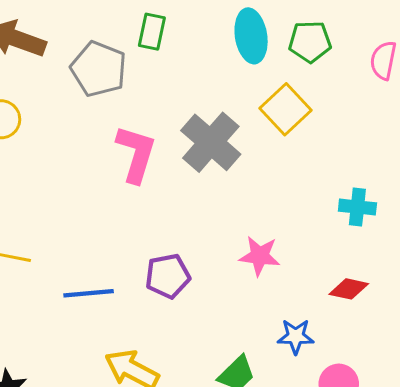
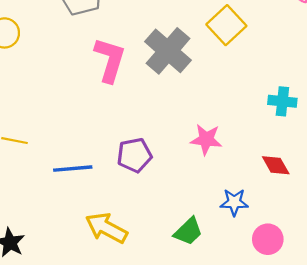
red diamond: (349, 289) -> (276, 165), turned 48

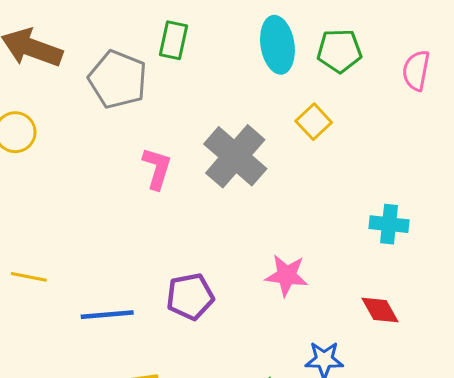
yellow square: (226, 25) -> (314, 122), size x0.7
pink L-shape: (110, 60) -> (157, 168), size x0.7

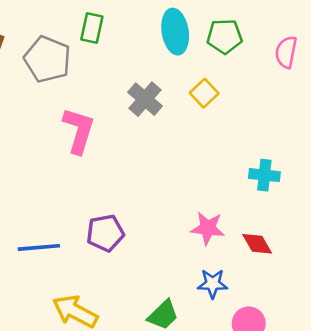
gray cross: (235, 156) -> (145, 99), moved, size x0.7
pink L-shape: (157, 168) -> (79, 130), size x1.4
pink star: (287, 275) -> (208, 228), moved

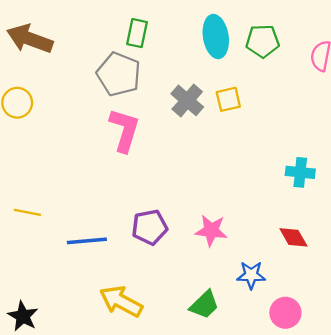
gray pentagon: (47, 59) -> (119, 74), moved
yellow square: (204, 93) -> (228, 99), moved, turned 30
pink star: (208, 228) -> (211, 231), moved

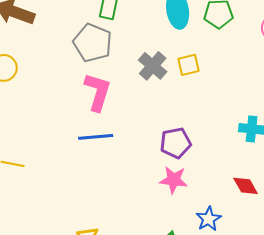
purple pentagon: (150, 227) -> (176, 143), moved
blue line: (87, 241) -> (96, 137), moved
blue star: (251, 275) -> (209, 219), turned -30

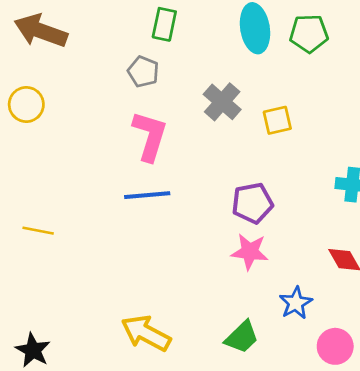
gray pentagon: (93, 43) -> (143, 72), size x0.6
yellow square: (189, 65) -> (277, 120), moved

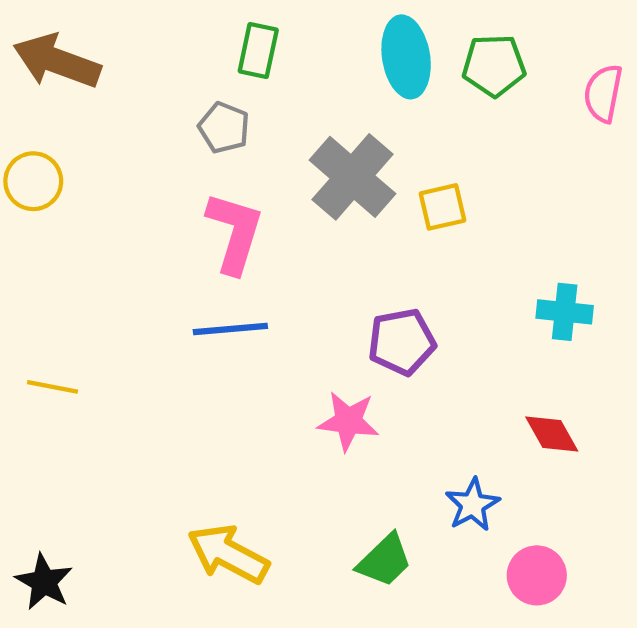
gray cross: (222, 102) -> (353, 177), size x1.4
pink star: (250, 252) -> (348, 421), moved

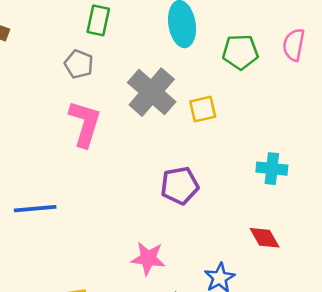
green pentagon: (494, 65) -> (240, 52), moved
blue line: (230, 329) -> (35, 209), moved
pink star: (348, 421) -> (148, 258), moved

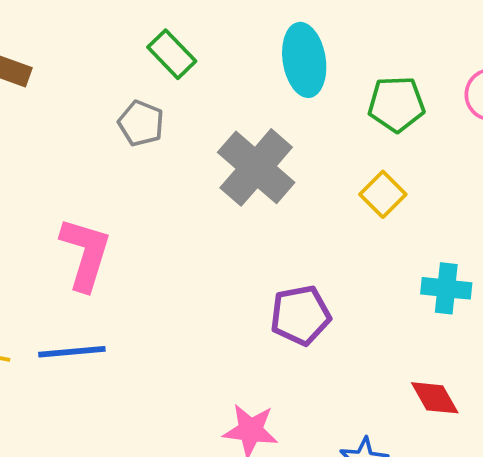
green rectangle: (98, 20) -> (172, 54), turned -56
yellow square: (203, 109) -> (383, 194), moved, turned -32
pink L-shape: (85, 124) -> (85, 254), moved

